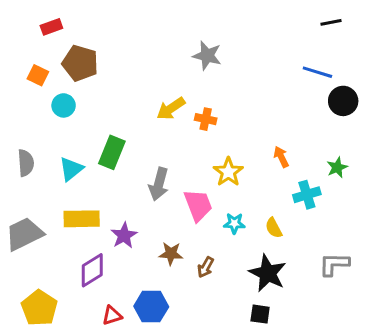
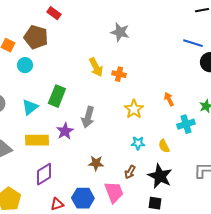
red rectangle: (51, 27) -> (54, 13), moved, turned 56
yellow arrow: (171, 108) -> (96, 67), turned -84
pink trapezoid: (198, 205) -> (114, 192), moved
purple star: (124, 235) -> (65, 131), moved
brown arrow: (206, 267) -> (130, 172), moved

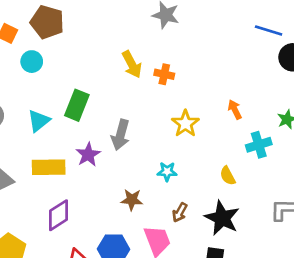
cyan star: (138, 143) -> (167, 172), moved

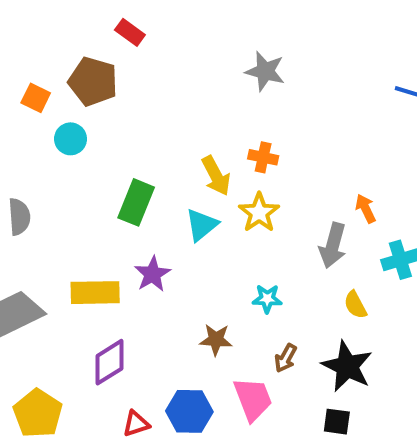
yellow arrow: (132, 64) -> (216, 176), moved
cyan triangle: (39, 121) -> (202, 225), moved
yellow star: (185, 124) -> (259, 213), moved
gray arrow: (121, 135) -> (333, 245), moved

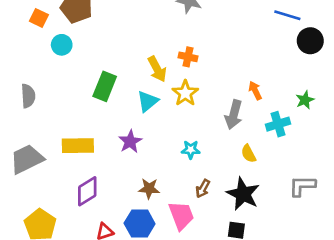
purple star: (152, 274) -> (130, 142), moved
brown star: (216, 340) -> (149, 189), moved

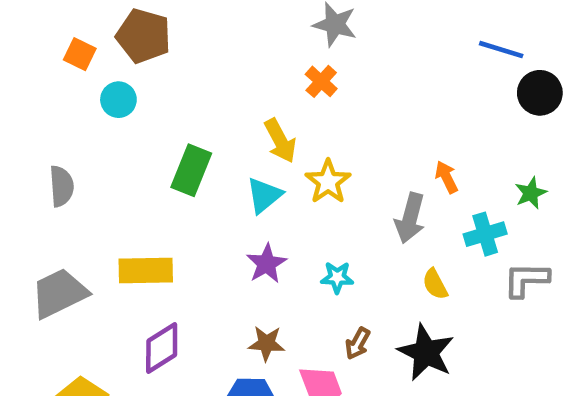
orange cross: (188, 57) -> (321, 81), moved, turned 30
purple star: (130, 142) -> (267, 264), moved
gray L-shape: (302, 186) -> (526, 280), moved

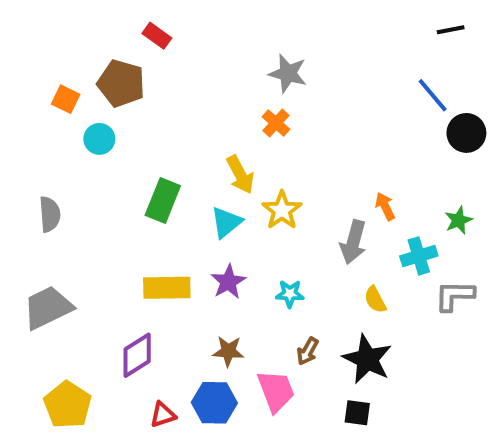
blue line: (501, 50) -> (433, 95), turned 33
yellow rectangle: (146, 270) -> (167, 288), moved

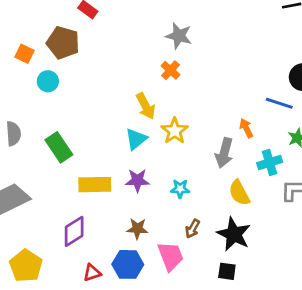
blue line: (433, 95) -> (279, 103), moved, turned -32
green rectangle: (163, 200) -> (59, 147), moved, turned -56
purple star: (228, 282) -> (137, 180), turned 30
yellow semicircle: (375, 300) -> (239, 193), size x1.4

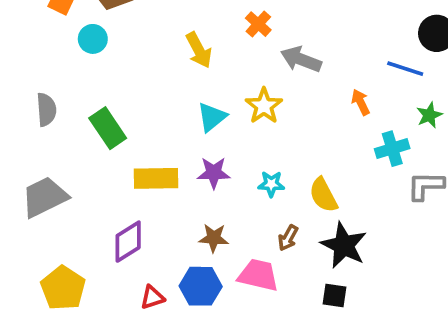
yellow arrow: (146, 106) -> (199, 50), moved
gray arrow: (224, 153) -> (301, 59), moved, turned 96
yellow semicircle: (239, 193) -> (323, 195), moved
pink trapezoid: (170, 256) -> (258, 275), turned -56

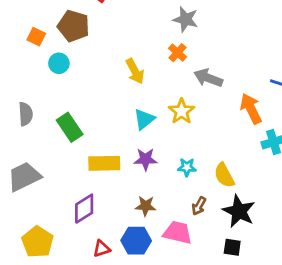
orange arrow: (361, 102) -> (251, 109), size x1.6

